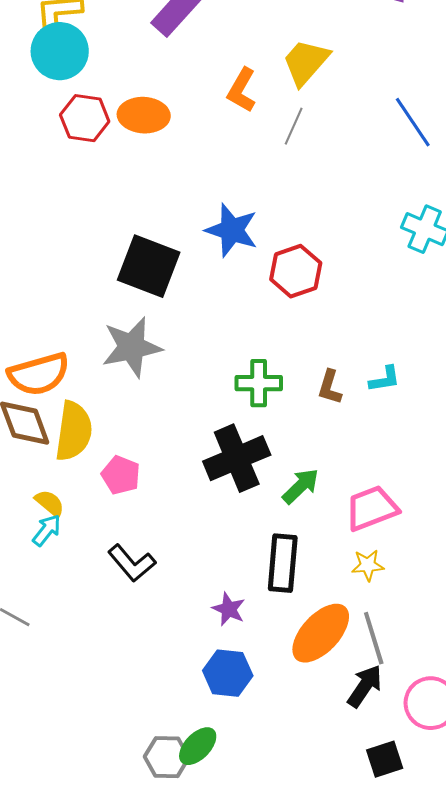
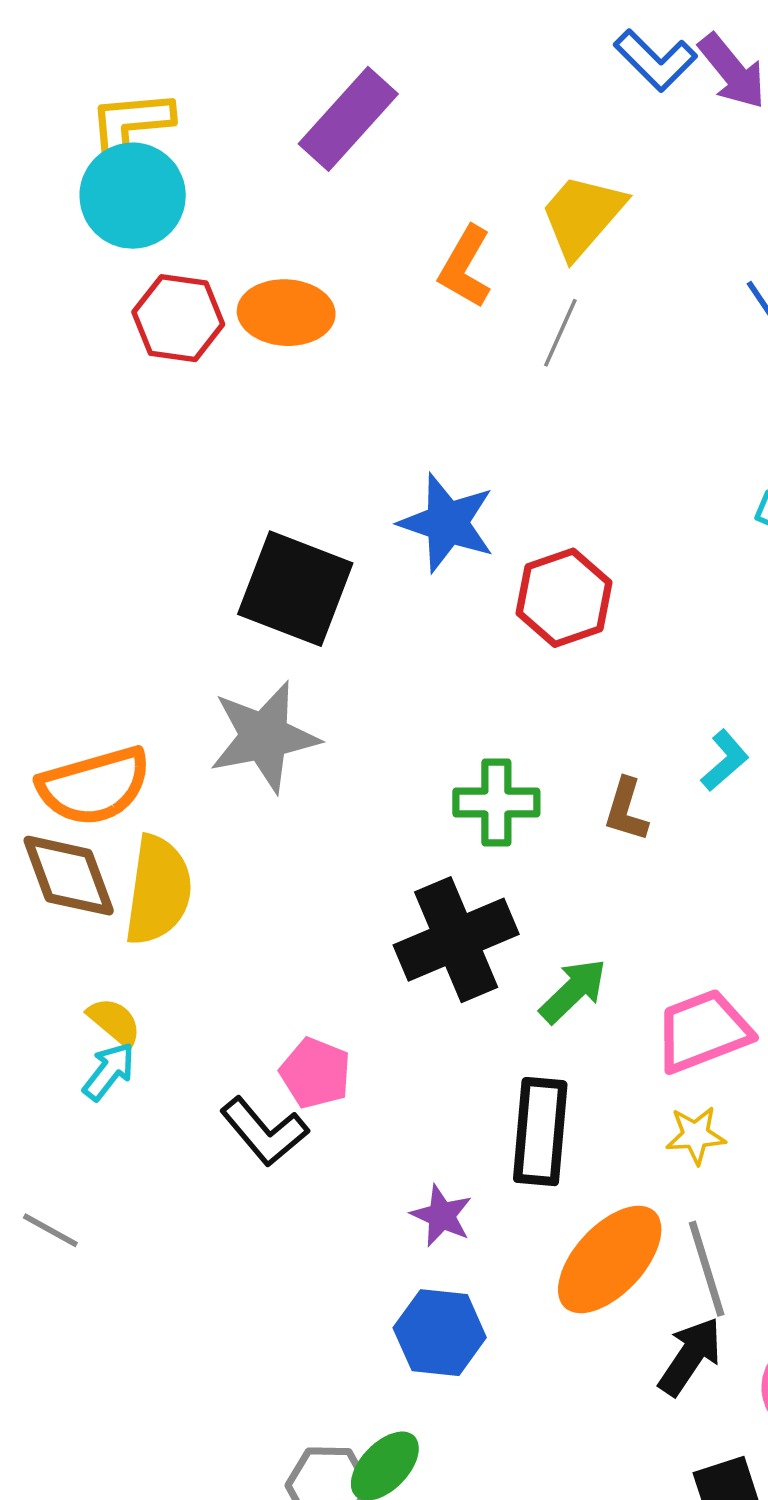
cyan L-shape: (385, 379) -> (725, 760), moved, turned -32
pink pentagon: (121, 475) -> (315, 1073), moved

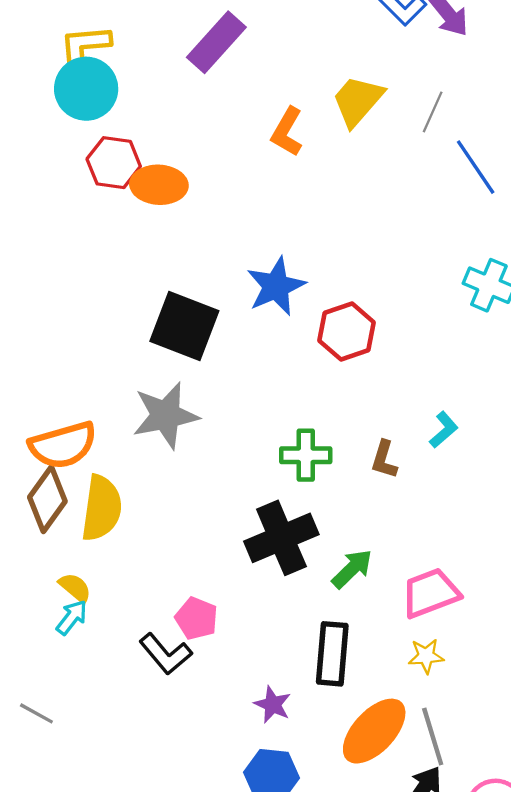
orange ellipse: (286, 313) -> (159, 185), moved
gray line: (560, 333) -> (433, 112), moved
blue star: (447, 523) -> (276, 286), turned 30
brown diamond: (69, 876) -> (47, 499), turned 56

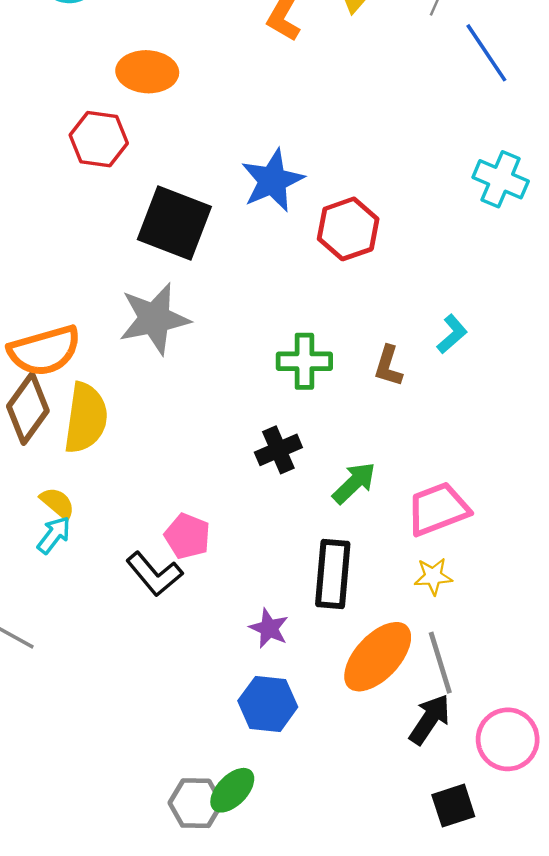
red hexagon: (114, 163) -> (99, 139), moved
black cross: (281, 538) -> (278, 450), size x0.6

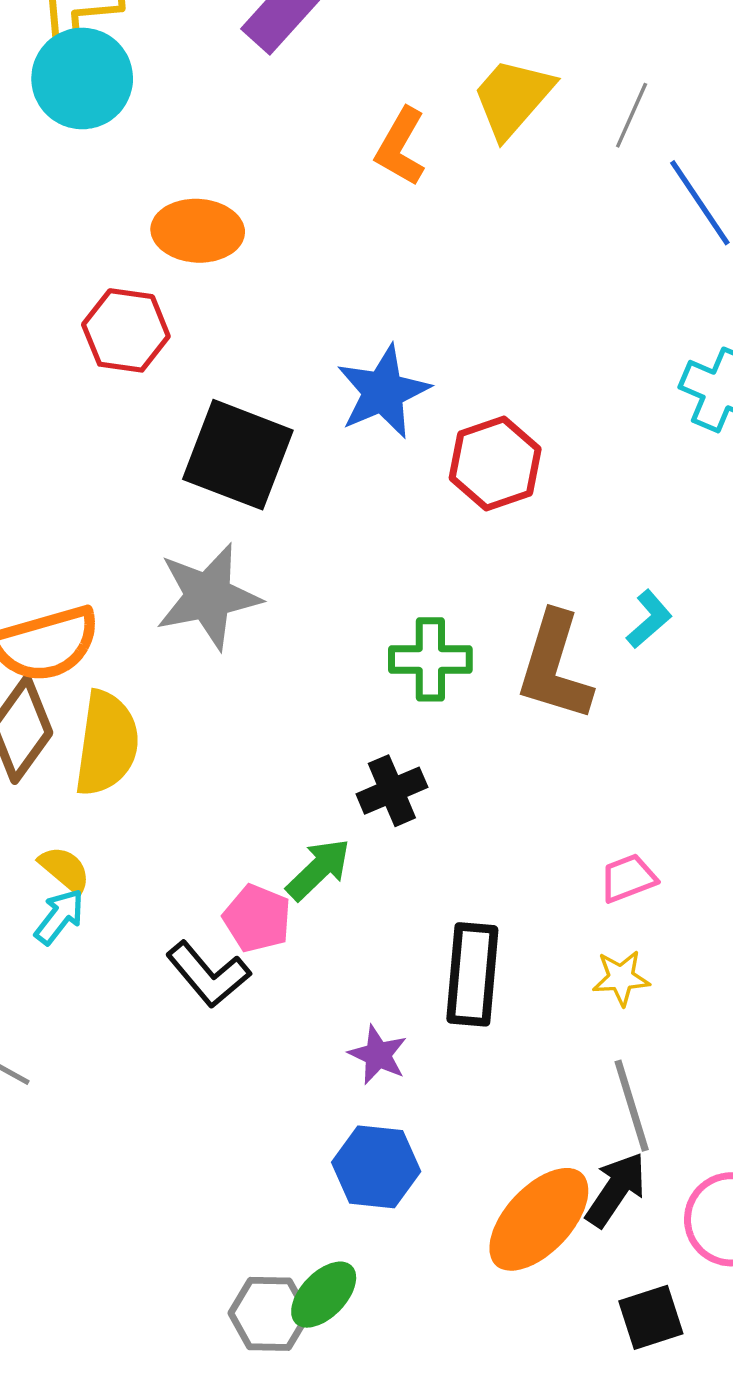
brown L-shape: (388, 366) -> (555, 666), size x1.8
green arrow: (354, 483) -> (318, 869), moved
pink trapezoid: (438, 509) -> (628, 878), size x0.6
orange ellipse: (378, 657) -> (539, 1219), moved

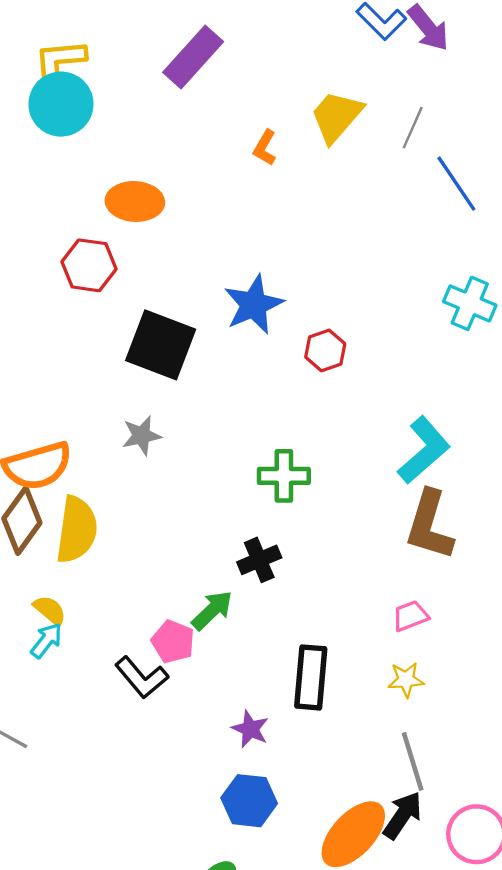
orange L-shape: (401, 147) -> (265, 148), size x0.7
red hexagon: (495, 463) -> (325, 350), size x0.7
gray star: (208, 596) -> (142, 436), size x0.6
cyan L-shape: (649, 619) -> (424, 450), size x1.8
brown L-shape: (555, 666) -> (429, 525), moved

